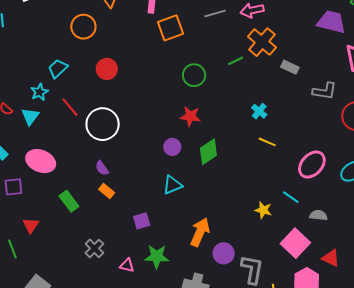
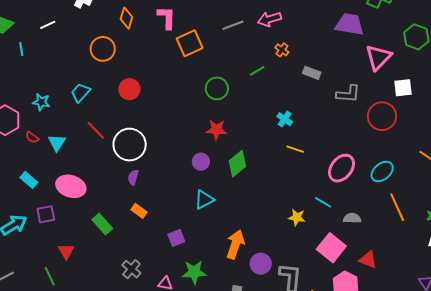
orange cross: (262, 42) -> (282, 50), size x0.5
cyan star: (39, 92) -> (41, 102), moved, turned -30
purple semicircle: (102, 168) -> (133, 177), moved, turned 56

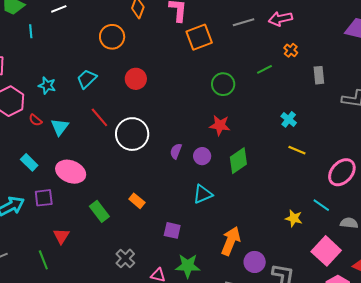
gray rectangle: (312, 73) -> (319, 75), turned 60
purple semicircle: (133, 177) -> (176, 151), moved
purple square: (176, 238) -> (172, 230), turned 30

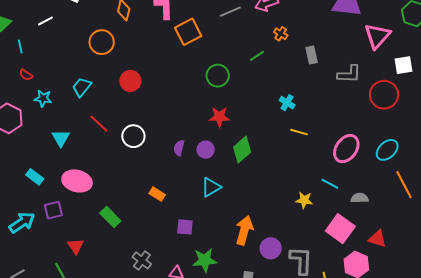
red semicircle: (35, 120) -> (26, 75), moved
white circle: (132, 134) -> (133, 136), size x0.7
orange rectangle: (137, 201) -> (157, 194), moved

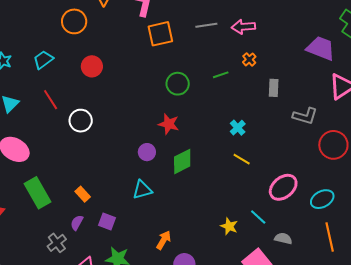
purple semicircle: (179, 148) -> (77, 223), moved
orange rectangle: (157, 194) -> (83, 194), moved
green rectangle: (110, 217) -> (38, 193), size x1.4
orange arrow: (244, 230) -> (164, 240), size x0.7

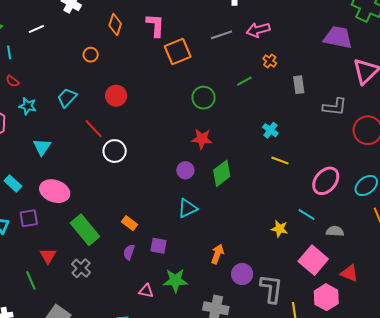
orange circle: (74, 21) -> (91, 55), size x0.6
red line: (51, 100) -> (94, 129), moved
gray cross: (57, 243) -> (81, 268), moved

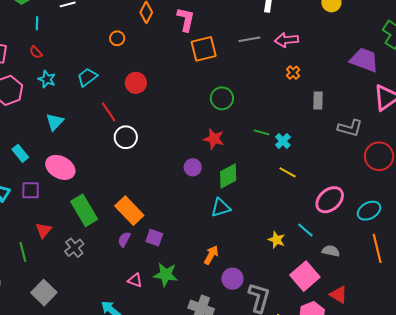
green line: (244, 81) -> (262, 132), moved, turned 35
cyan triangle: (188, 208) -> (221, 208), moved
orange rectangle: (130, 223) -> (129, 211), size x1.8

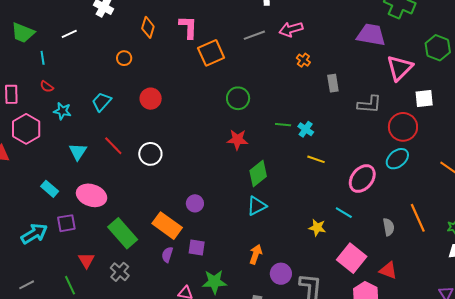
red line: (109, 112) -> (113, 146), moved
purple circle: (193, 167) -> (195, 203), moved
cyan ellipse: (369, 211) -> (397, 159), moved
gray semicircle: (331, 251) -> (389, 227), moved, turned 78

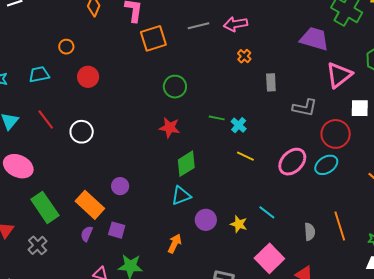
orange circle: (124, 58) -> (66, 47), moved
cyan trapezoid: (102, 102) -> (39, 74), turned 30
pink ellipse: (362, 179) -> (292, 162), moved
purple circle: (281, 274) -> (206, 220), moved

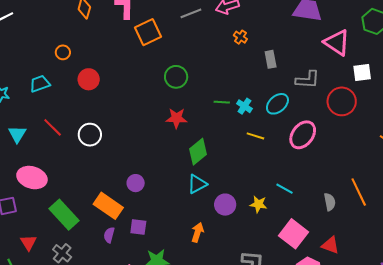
pink triangle: (339, 75) -> (337, 43), turned -40
cyan ellipse: (326, 165) -> (277, 104), moved

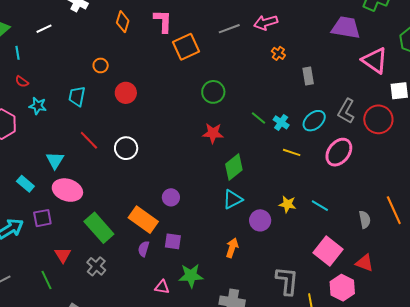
gray L-shape: (308, 80) -> (346, 111), moved, turned 115
cyan trapezoid: (40, 84) -> (77, 96), turned -60
green line: (222, 102) -> (259, 118), turned 35
cyan triangle: (17, 134) -> (55, 160), moved
yellow star: (258, 204) -> (287, 204), moved

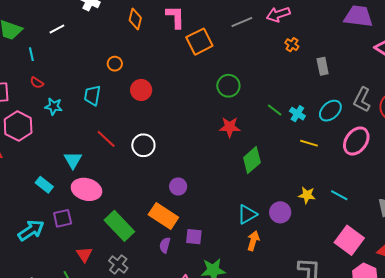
purple circle: (171, 197) -> (178, 186), moved
cyan triangle: (233, 199) -> (247, 214), moved

